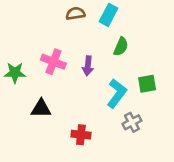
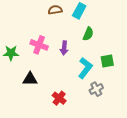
red cross: (81, 135) -> (59, 98), turned 32

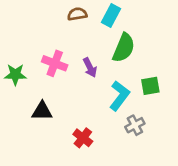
green semicircle: (88, 34) -> (124, 48), size x1.5
purple arrow: (64, 48) -> (90, 68), turned -32

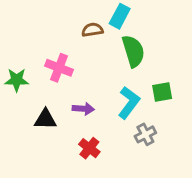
brown semicircle: (77, 14) -> (92, 30), moved
green semicircle: (124, 48) -> (133, 51), turned -40
purple arrow: (90, 68) -> (83, 109), moved, turned -60

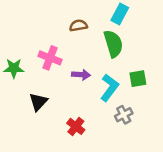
cyan rectangle: (120, 16) -> (120, 14), moved
purple arrow: (83, 109) -> (81, 75), moved
black triangle: (45, 119) -> (38, 102), turned -48

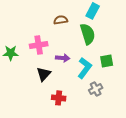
pink cross: (50, 58) -> (39, 45), turned -30
black triangle: (38, 102) -> (44, 74), moved
red cross: (76, 126) -> (59, 98), turned -32

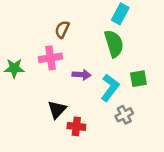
brown semicircle: (61, 20) -> (62, 29), moved, turned -56
black triangle: (44, 74) -> (57, 110), moved

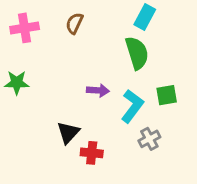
brown semicircle: (62, 29) -> (74, 23), moved
pink cross: (50, 58) -> (25, 28), moved

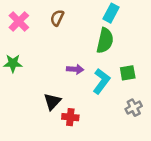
pink cross: (25, 28) -> (19, 21), turned -36
green semicircle: (137, 53) -> (105, 41), turned 30
gray cross: (149, 139) -> (134, 108), moved

